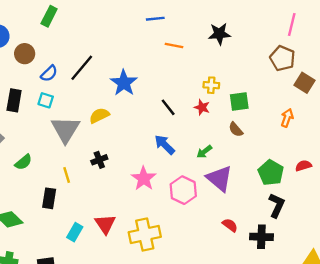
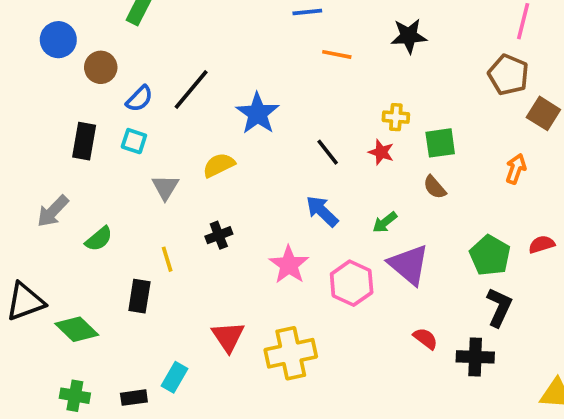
gray triangle: (65, 129) -> (165, 187), size x0.6
cyan rectangle: (75, 232) -> (175, 377), moved

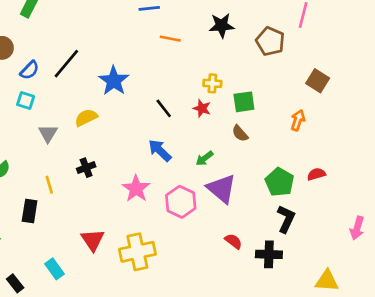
brown pentagon: (508, 75) -> (270, 41), moved
cyan rectangle: (175, 377) -> (55, 269), turned -66
black rectangle: (134, 398) -> (15, 283), moved, turned 60

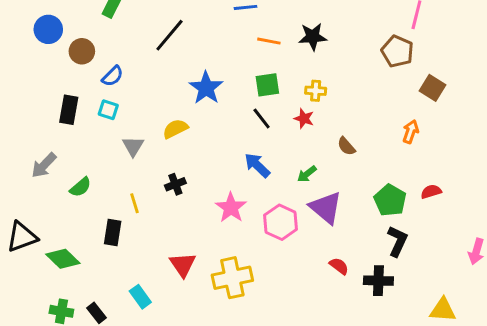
black star: (222, 26) -> (313, 37), moved
brown pentagon: (270, 41) -> (397, 51), moved
black line: (66, 64) -> (170, 35), moved
green square: (244, 102) -> (267, 85), moved

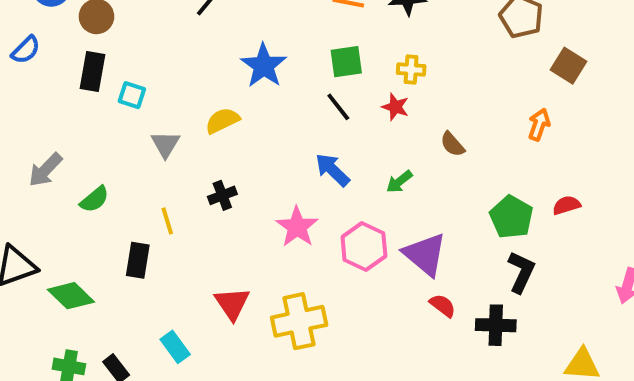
blue semicircle: (113, 76) -> (26, 50), moved
black rectangle: (69, 110) -> (93, 71), moved
purple triangle: (326, 208) -> (425, 254), moved

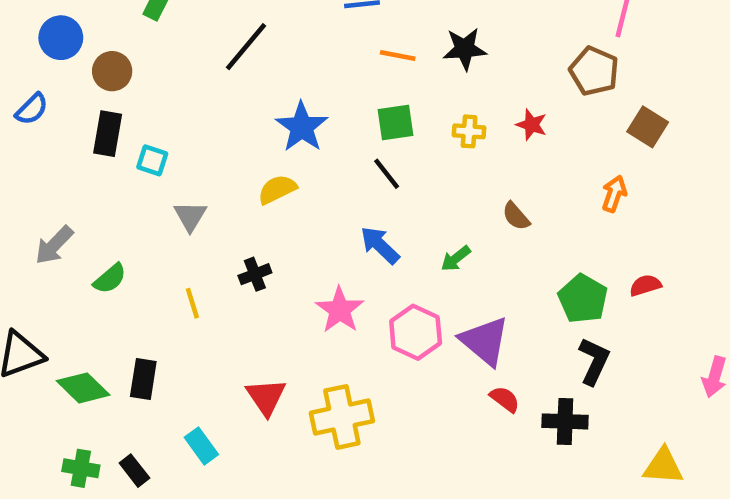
red star: (395, 107) -> (532, 125), moved
yellow semicircle: (222, 121) -> (277, 189), moved
black rectangle: (138, 260) -> (143, 379), moved

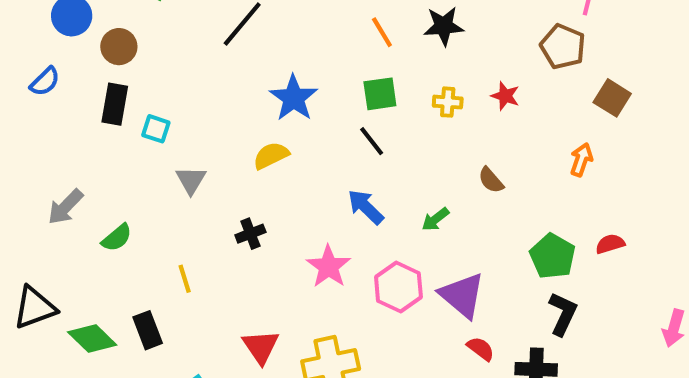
orange line: (398, 56) -> (382, 32), turned 48
yellow line: (192, 303) -> (185, 279), moved
black rectangle: (143, 379) -> (148, 330), turned -30

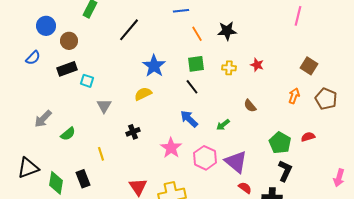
brown pentagon: (563, 47) -> (326, 99), moved
black rectangle: (115, 104) -> (67, 69), turned 60
green diamond: (92, 338) -> (56, 183), turned 55

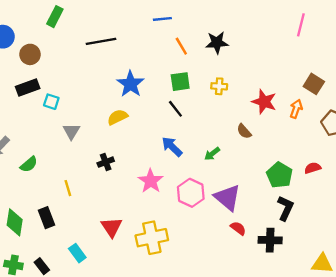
black line: (129, 30) -> (101, 41), turned 40
red star: (257, 65) -> (264, 102), moved, size x1.5
orange arrow: (294, 96) -> (296, 109), moved

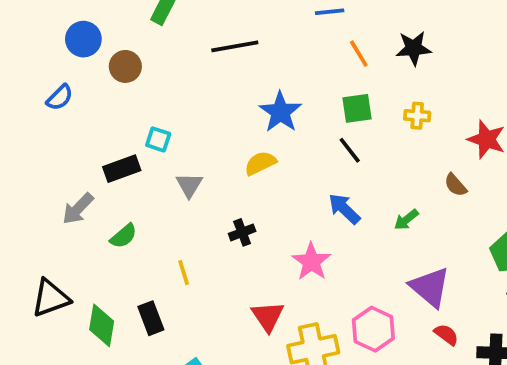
black rectangle: (28, 88) -> (122, 169), moved
pink hexagon: (191, 193) -> (373, 329), moved
red triangle: (112, 227) -> (268, 316), moved

